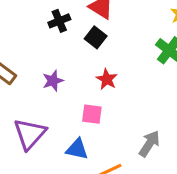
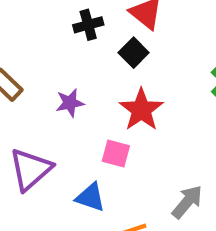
red star: (107, 79) -> (141, 110), size x1.5

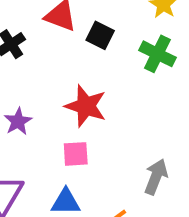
black square: (134, 53) -> (100, 35), moved

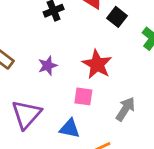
gray arrow: (156, 177) -> (125, 109), moved

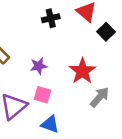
pink square: (83, 96) -> (42, 95), moved
gray arrow: (125, 109) -> (100, 97), moved

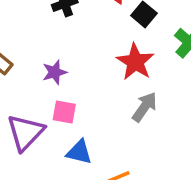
red star: (82, 71) -> (135, 62), moved

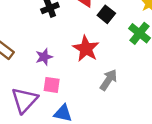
red star: (135, 62) -> (86, 49), moved

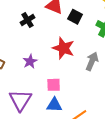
gray arrow: (109, 80) -> (92, 61), moved
pink square: (52, 85) -> (54, 85), moved

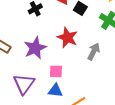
purple star: (30, 61) -> (35, 48), size x1.6

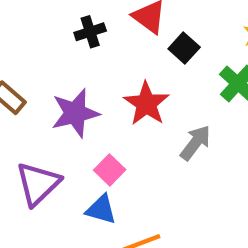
pink square: (56, 71) -> (110, 170), turned 32

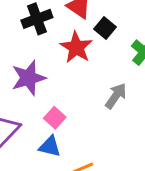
black cross: (90, 32) -> (37, 19), size x1.4
red star: (146, 104) -> (76, 47), moved

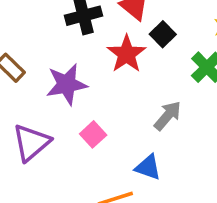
blue triangle: (50, 146) -> (148, 167), moved

